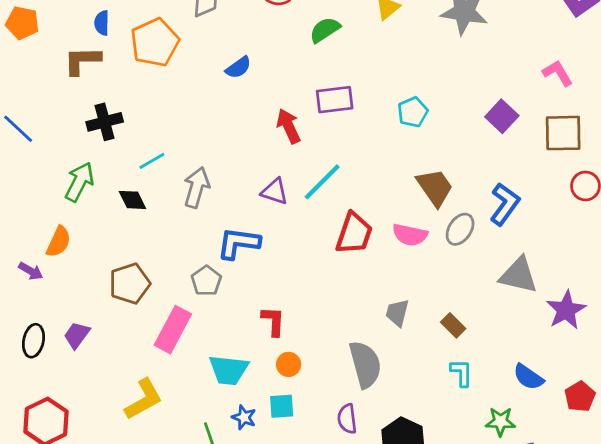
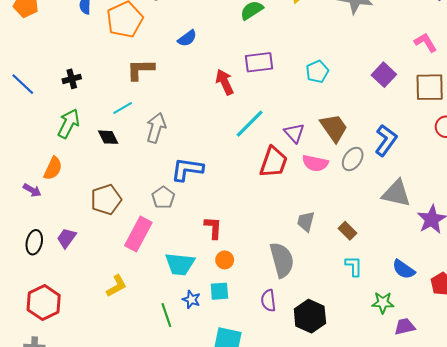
brown L-shape: (82, 61) -> (140, 70), moved
black cross: (105, 122) -> (72, 79), moved, size x0.7
purple triangle: (275, 192) -> (294, 133), moved, turned 30
yellow L-shape: (144, 399) -> (116, 286), size x0.7

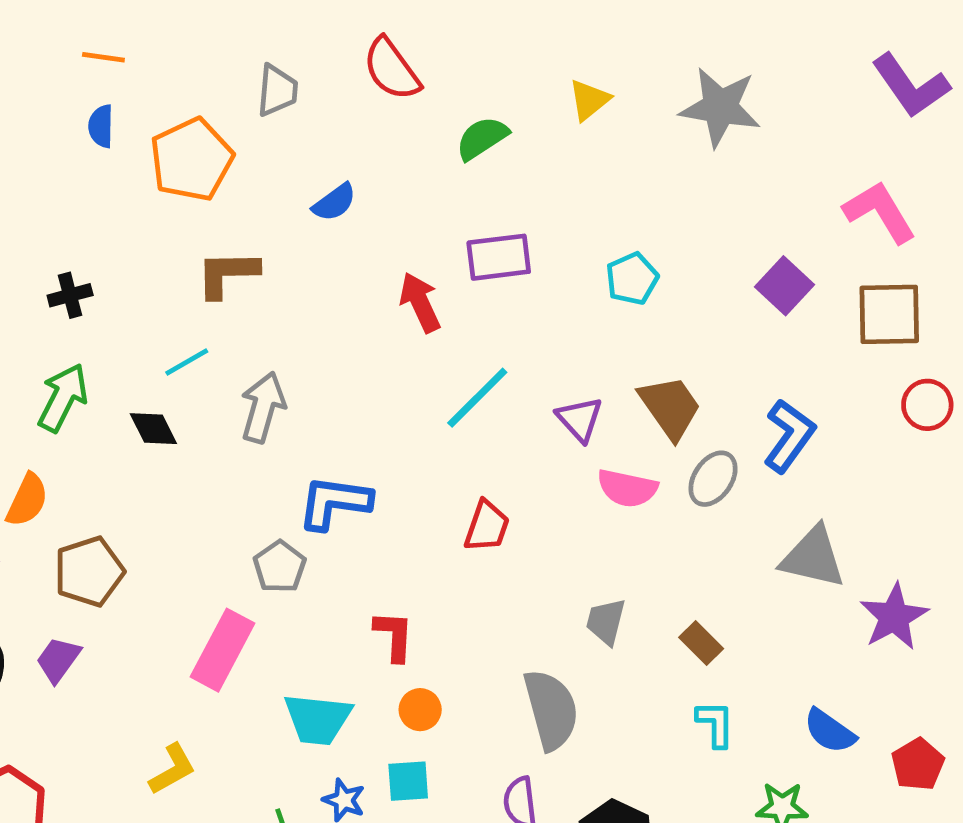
pink L-shape: (425, 42) -> (880, 212), size x1.4
red trapezoid: (274, 162) -> (487, 526), moved, size x0.7
brown pentagon: (106, 200) -> (89, 572), moved

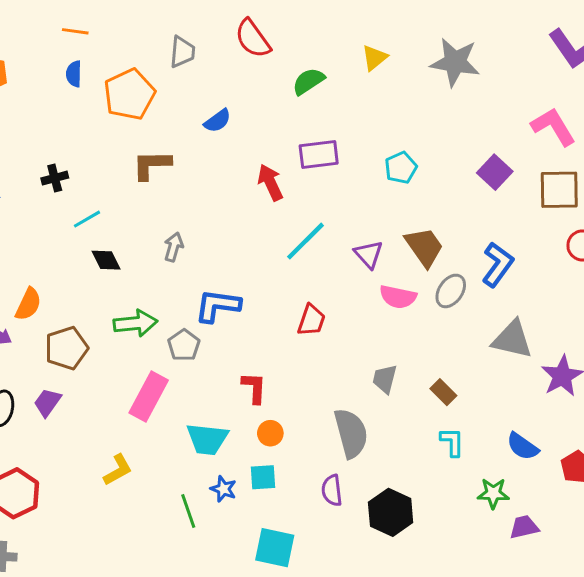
cyan line: (187, 362) -> (87, 219), moved
green arrow: (63, 398) -> (135, 323), moved, turned 57
gray arrow: (263, 407) -> (174, 247), size x0.7

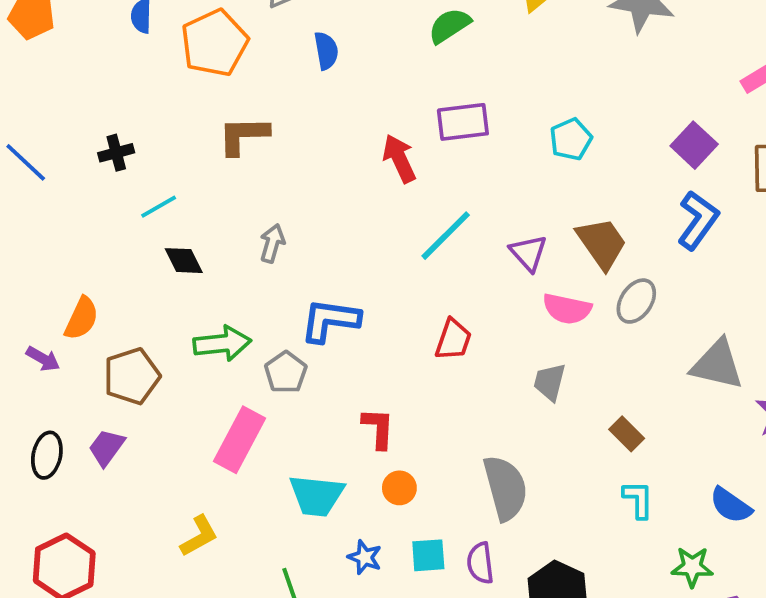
blue semicircle: (218, 121) -> (326, 51), moved, turned -64
blue L-shape: (498, 265) -> (698, 220), moved
gray trapezoid: (385, 379) -> (550, 382), moved
cyan square: (263, 477) -> (428, 555), moved
blue star: (223, 489) -> (365, 557), moved

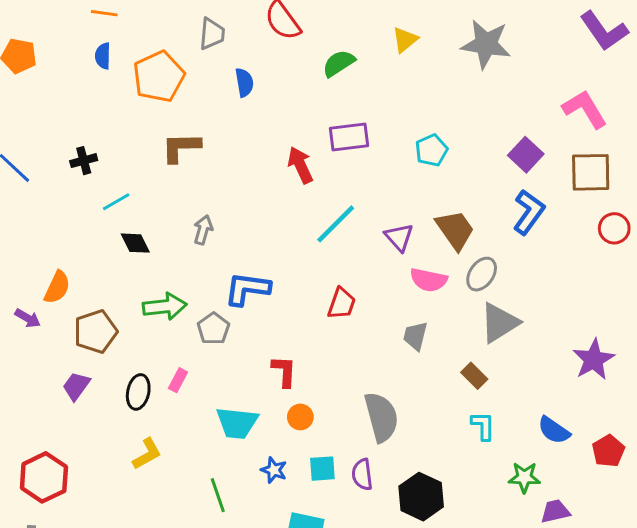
gray triangle: (717, 365) -> (499, 323), moved, turned -45
pink rectangle: (240, 440) -> (178, 380), size x0.5
black ellipse: (47, 455) -> (138, 392), moved

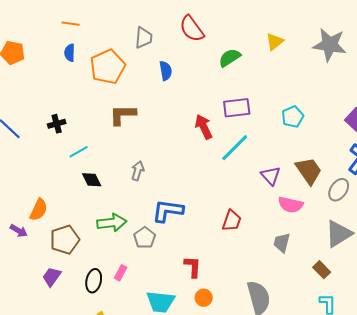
cyan line: (336, 224) -> (235, 148), moved
gray ellipse: (482, 274) -> (339, 190), moved

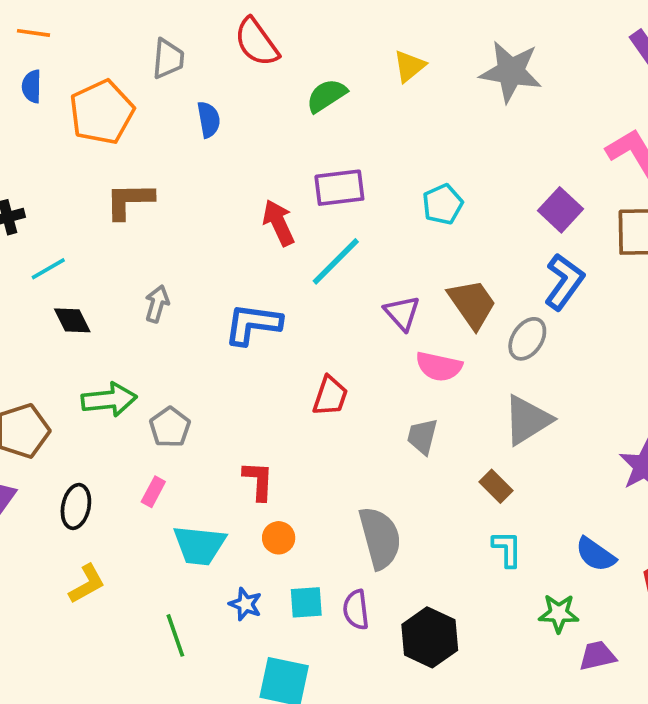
blue L-shape: (168, 211) -> (253, 324), moved
pink rectangle: (121, 273) -> (153, 492), moved

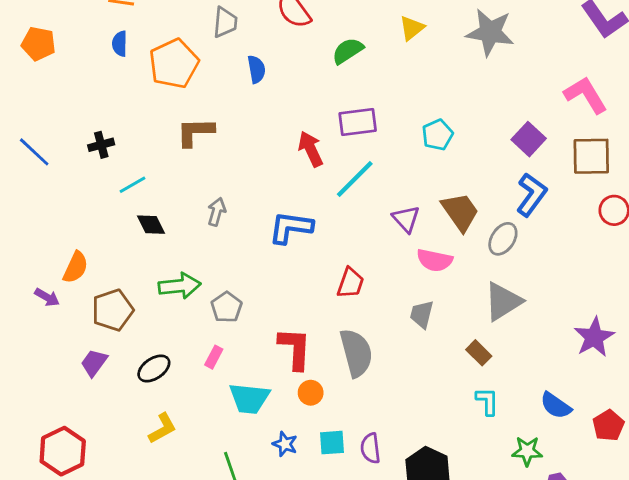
red L-shape: (258, 481) -> (295, 349), size x1.4
black ellipse: (76, 506) -> (154, 368), turned 44
gray semicircle: (380, 538) -> (356, 353), moved

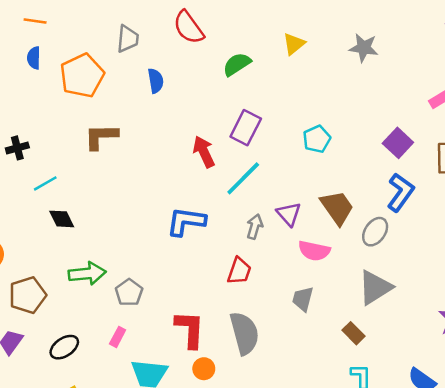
gray star: (490, 32) -> (364, 48), size x0.7
purple rectangle: (358, 122) -> (246, 128), turned -56
gray arrow: (217, 212) -> (255, 227), moved

